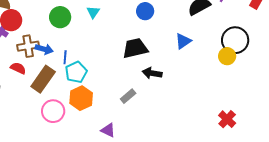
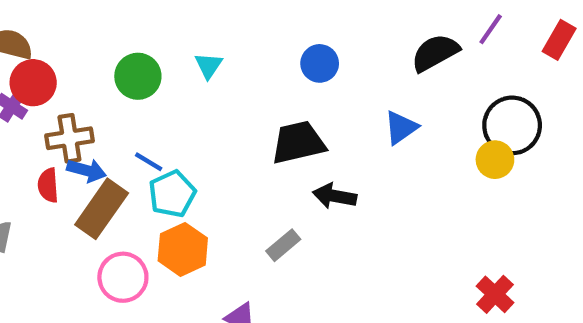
blue arrow: (44, 49) -> (87, 170), moved
blue line: (65, 57) -> (149, 162), turned -64
red semicircle: (18, 68) -> (48, 185), turned -119

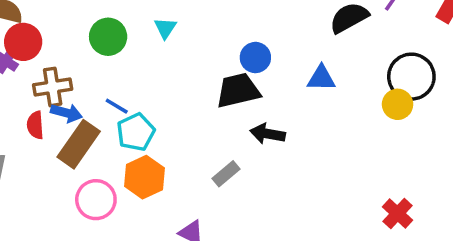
blue circle: (320, 63) -> (255, 58), moved
blue triangle: (401, 128) -> (321, 78), turned 36

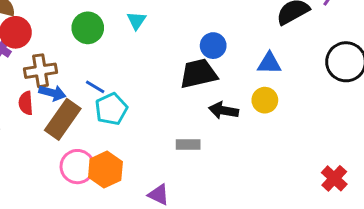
yellow circle: (398, 104) -> (265, 100), moved
gray rectangle: (226, 174) -> (188, 144), turned 40
orange hexagon: (144, 177) -> (105, 170), moved

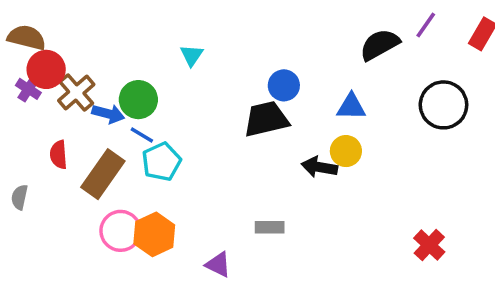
green circle: (88, 28) -> (138, 100), moved
brown cross: (41, 71) -> (76, 92), moved, turned -32
blue arrow: (52, 93) -> (108, 114), moved
black arrow: (224, 110) -> (319, 167), moved
gray rectangle: (188, 144) -> (270, 227), moved

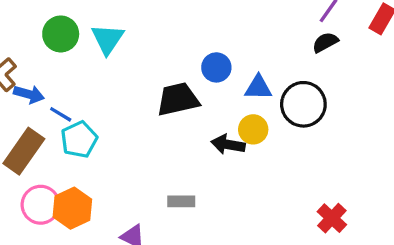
black semicircle: (380, 45) -> (325, 42), moved, size x0.7
cyan triangle: (192, 55) -> (108, 39), size x1.5
blue circle: (284, 85) -> (216, 67), moved
green circle: (138, 100) -> (61, 34), moved
black circle: (443, 105) -> (303, 104), moved

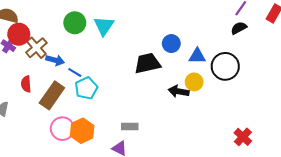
gray rectangle: (181, 201) -> (130, 127), moved

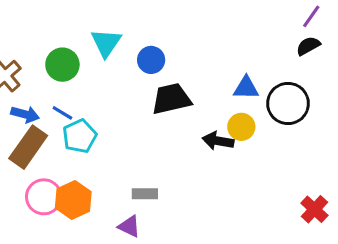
green circle: (75, 23) -> (62, 65), moved
blue circle: (171, 44) -> (151, 60), moved
blue arrow: (55, 60) -> (25, 114), moved

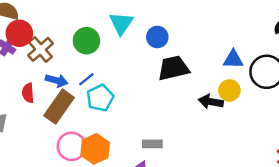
blue line: (62, 113) -> (86, 79), turned -70

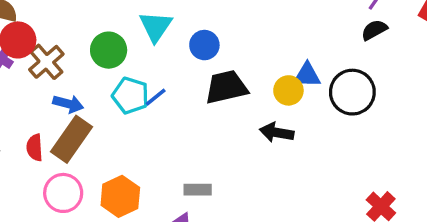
blue line: (86, 79) -> (156, 97), moved
yellow circle: (229, 90) -> (288, 90), moved
red semicircle: (28, 93) -> (35, 148), moved
cyan pentagon: (100, 98) -> (130, 95), moved, turned -30
pink circle: (72, 146) -> (63, 193), moved

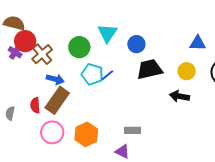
blue triangle: (307, 75) -> (198, 43), moved

